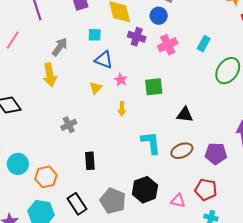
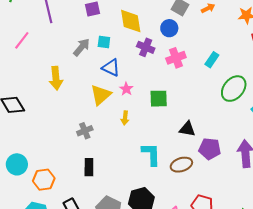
gray arrow: (60, 47) -> (81, 47), moved
yellow triangle: (96, 88) -> (101, 95), size x1.6
gray cross: (69, 125) -> (85, 131), moved
purple pentagon: (216, 154) -> (210, 149), moved

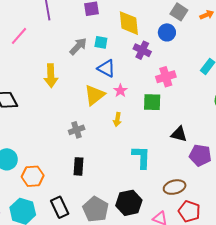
pink cross: (176, 58) -> (166, 77), moved
brown ellipse: (181, 165) -> (175, 187), moved

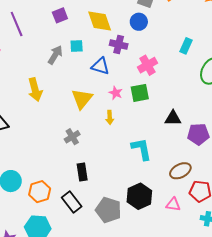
blue triangle: (106, 68) -> (100, 66), moved
pink star: (120, 91) -> (116, 93), moved
black rectangle: (60, 207) -> (72, 202), moved

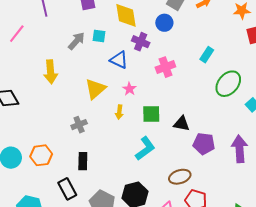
green square: (140, 93) -> (151, 114), moved
cyan L-shape: (141, 149) -> (145, 149), turned 55
orange hexagon: (40, 192) -> (41, 155), moved

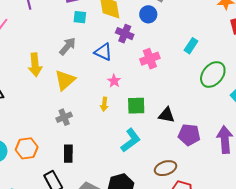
cyan square: (99, 36) -> (80, 17), moved
gray arrow: (76, 41) -> (68, 46), moved
yellow triangle: (95, 89) -> (65, 80), moved

